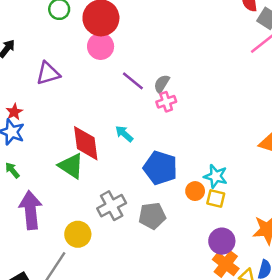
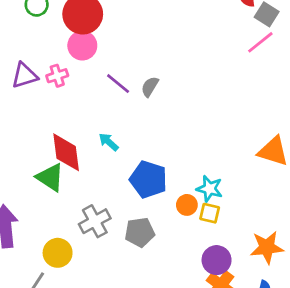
pink cross: (166, 102) -> (57, 76), moved

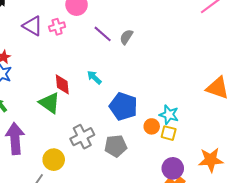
purple triangle: (25, 75) -> (33, 26), turned 45
red diamond: (66, 152) -> (62, 84), size x0.7

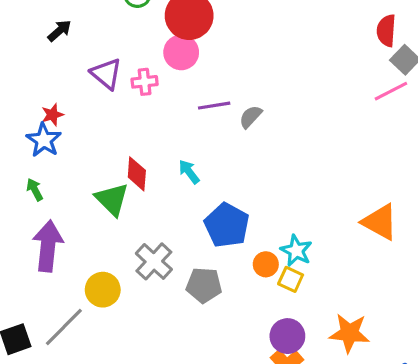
purple line: (103, 34) -> (214, 106), turned -60
gray cross: (82, 137) -> (154, 261), turned -30

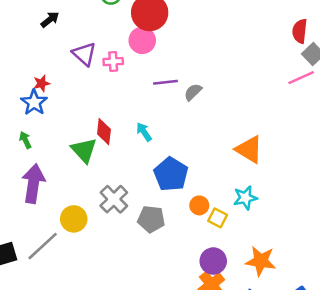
orange triangle: (380, 222) -> (249, 149), moved
cyan star: (296, 251) -> (245, 198), moved, turned 30

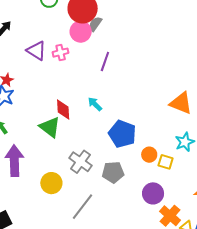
purple line: (165, 82) -> (105, 62), turned -54
gray semicircle: (193, 92) -> (95, 24), moved
gray line: (43, 246) -> (83, 207), moved
purple circle: (213, 261) -> (153, 193), moved

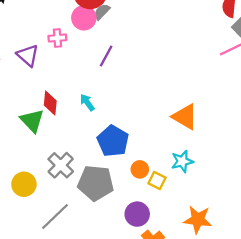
purple triangle: (36, 51) -> (28, 55), moved
gray pentagon: (113, 172) -> (96, 183), size x1.4

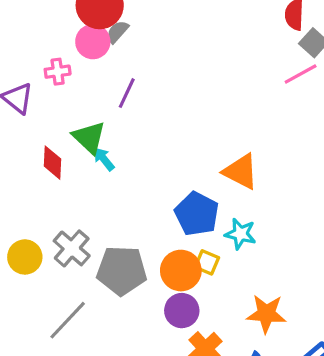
green triangle: (32, 121) -> (89, 137), moved
blue pentagon: (113, 141) -> (197, 214), moved
cyan star: (182, 161) -> (240, 234), turned 30
orange circle: (140, 169) -> (181, 271), moved, size x1.6
yellow circle: (24, 184) -> (25, 257), moved

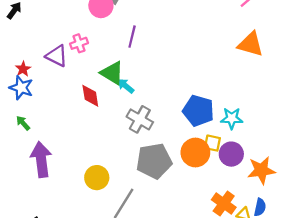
pink cross: (58, 72) -> (79, 43), moved
orange triangle: (241, 171) -> (251, 44), moved
gray cross: (72, 248) -> (140, 119), moved
yellow circle: (25, 257) -> (97, 178), moved
purple circle: (182, 311) -> (231, 154), moved

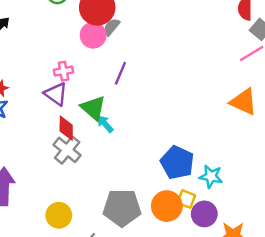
purple triangle: (57, 56) -> (56, 94), moved
gray cross: (140, 119) -> (67, 150), moved

